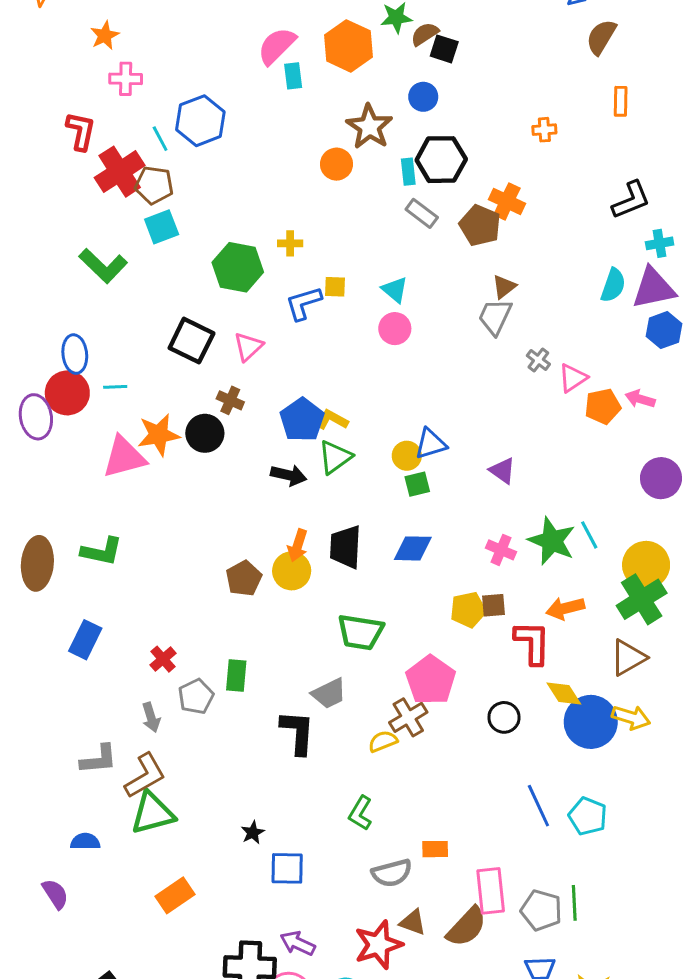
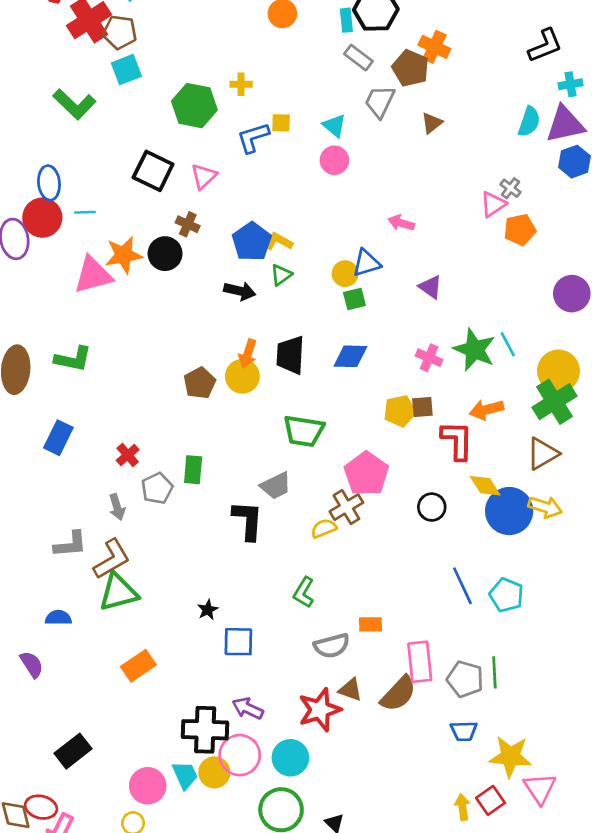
gray trapezoid: (495, 317) -> (380, 102), moved
gray cross: (538, 360) -> (510, 188), moved
pink arrow: (640, 399) -> (401, 223), moved
green triangle: (335, 457) -> (281, 275), size x0.7

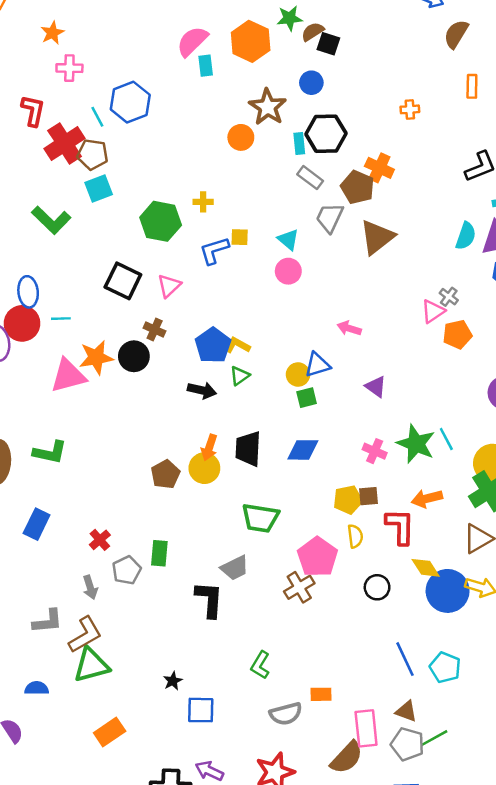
brown triangle: (432, 123) -> (377, 237), size x1.8
yellow semicircle: (324, 528) -> (355, 536), moved, turned 105
green line: (494, 672) -> (434, 738), turned 64
brown triangle: (350, 690) -> (406, 711), moved

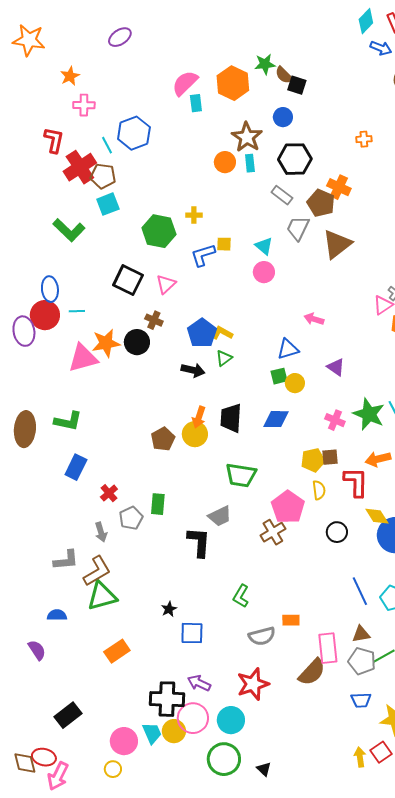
brown semicircle: (313, 32) -> (284, 75), turned -102
cyan rectangle: (299, 143) -> (250, 163), moved
yellow circle: (298, 375) -> (295, 383), moved
blue rectangle: (37, 524) -> (76, 467), moved
brown triangle: (406, 711) -> (361, 634), turned -30

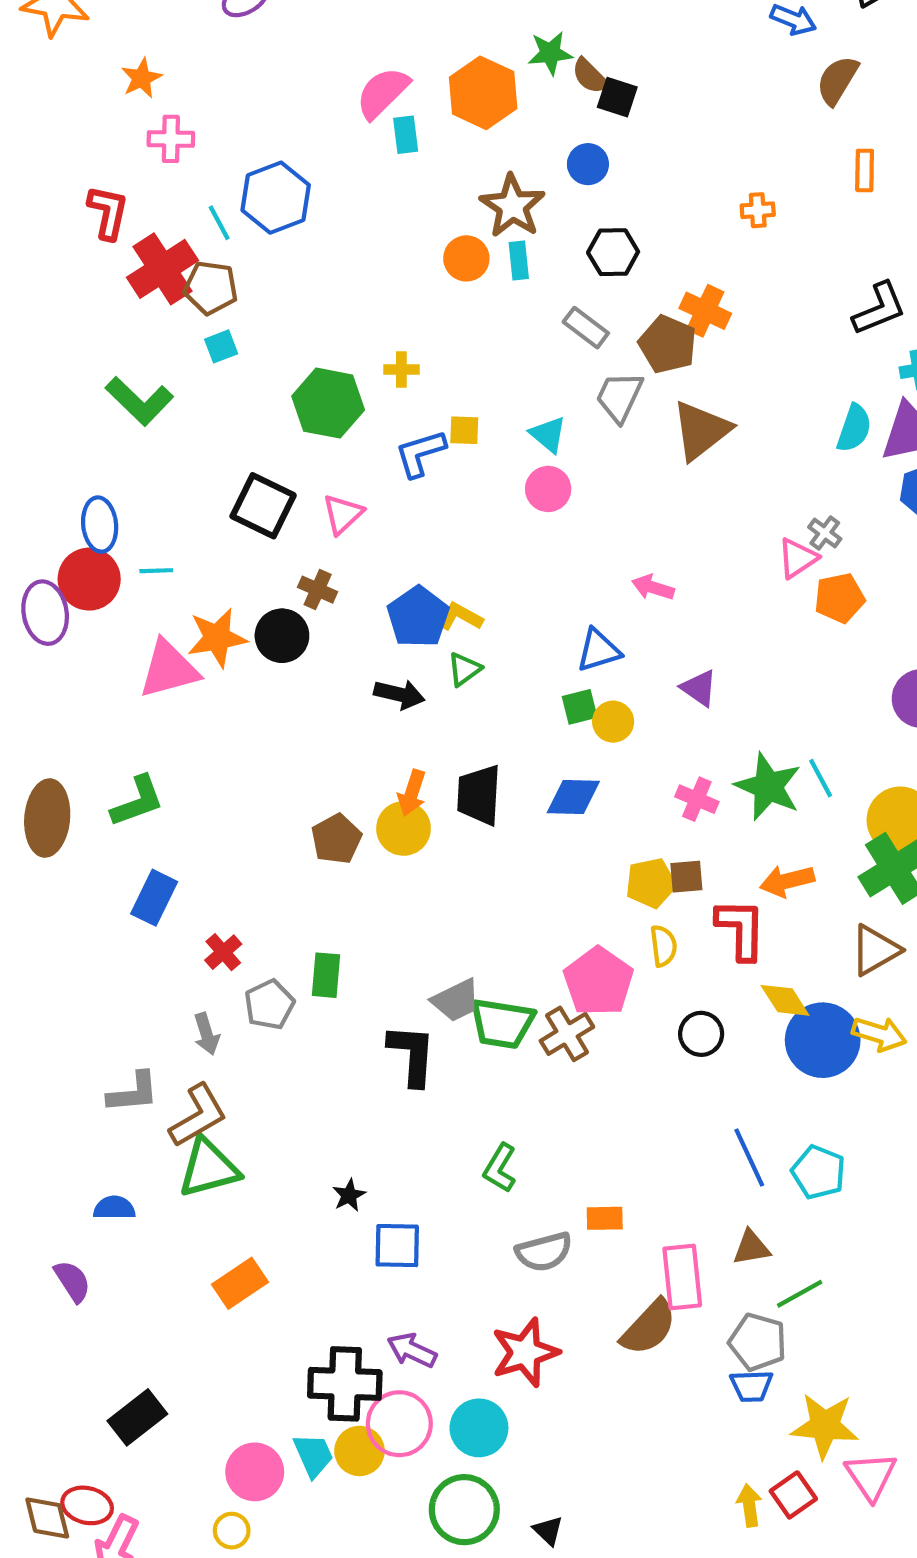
black hexagon: (295, 159) -> (613, 252), size x0.7
cyan square: (108, 204) -> (221, 346), size x0.7
green L-shape: (68, 421) -> (137, 801), turned -32
green trapezoid: (241, 475) -> (502, 1023), moved
gray pentagon: (362, 661) -> (758, 1342), moved

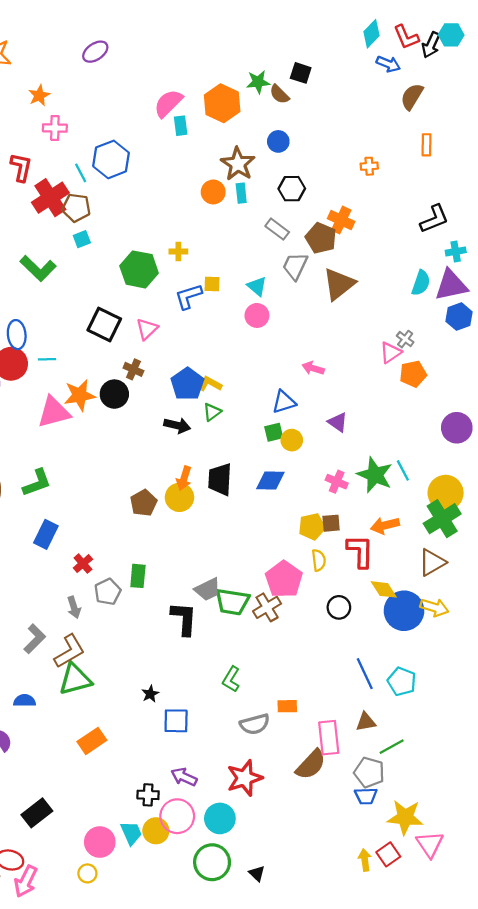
black square: (617, 97) -> (301, 73), moved
gray L-shape: (133, 1093) -> (35, 639), turned -40
black cross: (345, 1384) -> (148, 795), size x0.6

